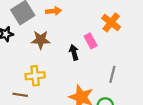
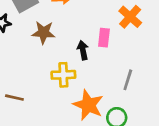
pink rectangle: (91, 41) -> (104, 38), turned 32
yellow cross: (35, 76) -> (63, 75), moved

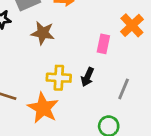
black arrow: (83, 50) -> (87, 77), moved, turned -150
orange star: (88, 105) -> (43, 108), moved

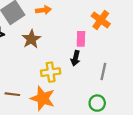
brown star: (43, 33) -> (31, 39), turned -30
black arrow: (87, 77) -> (75, 58), moved

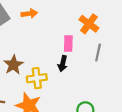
brown star: (31, 39) -> (13, 65), moved
gray line: (103, 71) -> (98, 53), moved

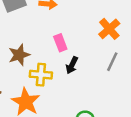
pink rectangle: (68, 43) -> (60, 43), moved, turned -35

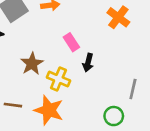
gray line: (112, 62) -> (133, 89), moved
yellow cross: (41, 75) -> (58, 79), turned 30

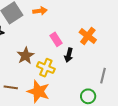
orange cross: (118, 17) -> (88, 36), moved

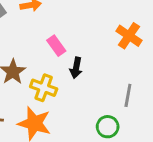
orange cross: (88, 36) -> (129, 36), moved

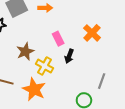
orange cross: (129, 36) -> (92, 33), moved

